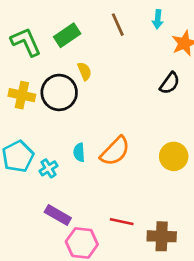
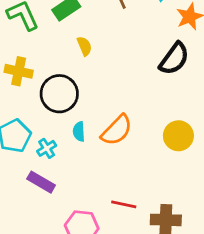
black semicircle: (170, 83) -> (174, 59), size x1.4
black circle: (59, 92) -> (59, 94), moved
purple rectangle: (58, 215) -> (41, 182), moved

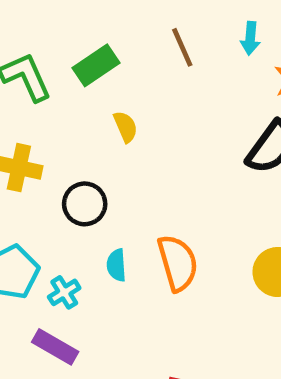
black circle: (59, 94) -> (85, 204), size x0.7
orange semicircle: (117, 130) -> (178, 263), turned -60

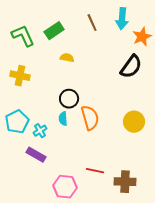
cyan arrow: (250, 38) -> (122, 19), size x1.5
yellow semicircle: (125, 127) -> (67, 58), turned -56
black circle: (85, 204) -> (69, 99), moved

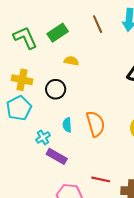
black circle: (69, 99) -> (56, 89), moved
cyan pentagon: (17, 122) -> (19, 108), moved
purple rectangle: (36, 155) -> (57, 156), moved

